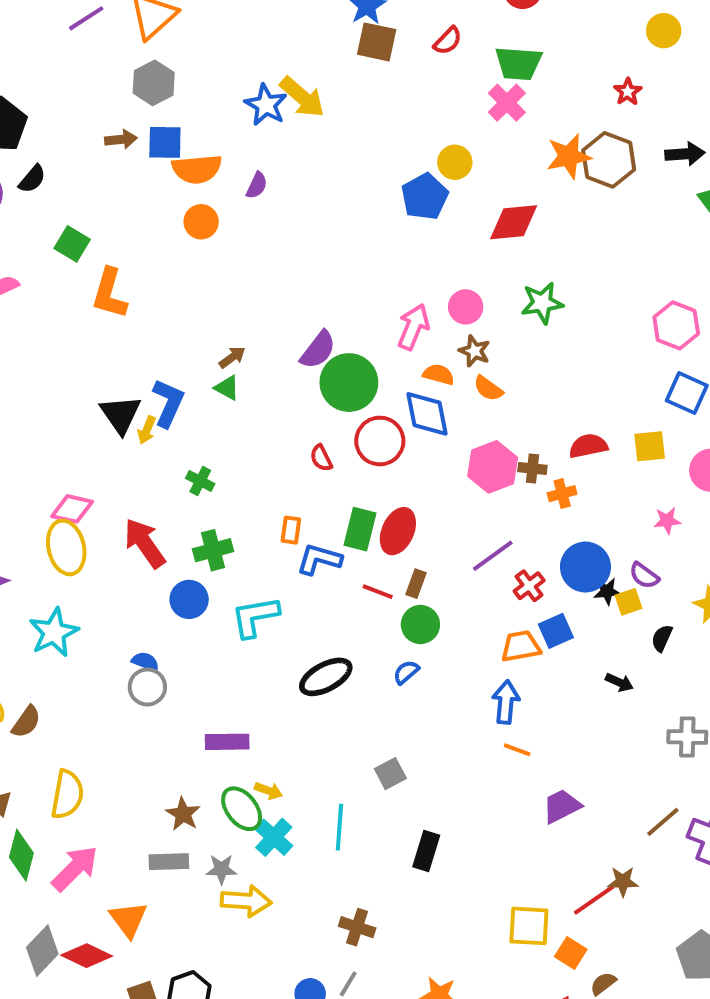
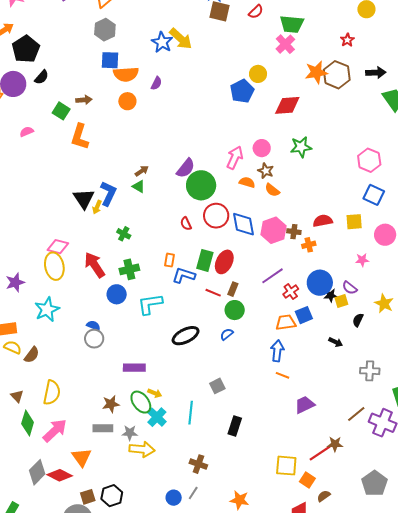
brown arrow: (121, 139) -> (84, 100), moved
blue diamond: (427, 414) -> (243, 224), moved
brown star: (183, 814) -> (111, 404), turned 30

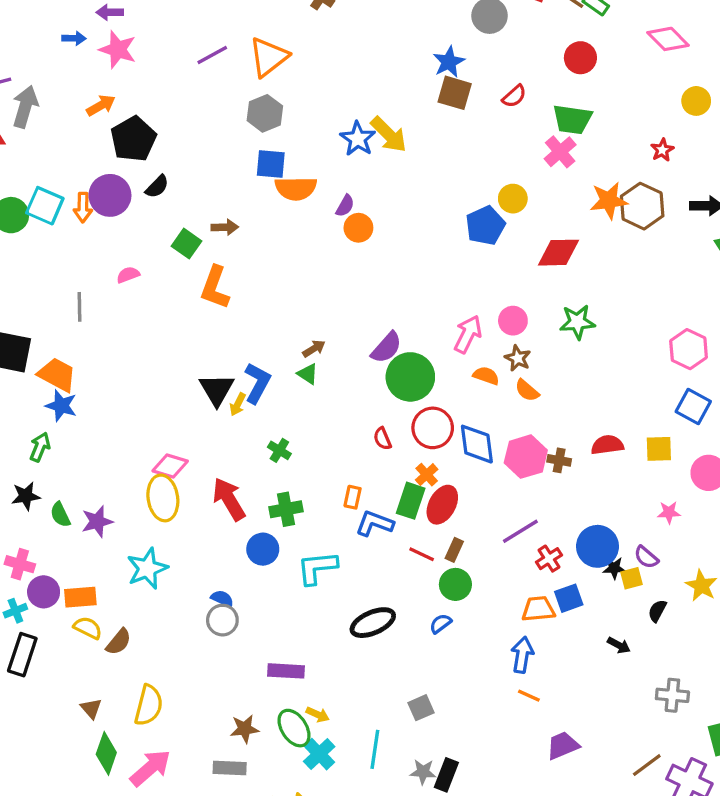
orange circle: (127, 101) -> (358, 228), moved
orange cross: (309, 245) -> (427, 475), moved, turned -32
gray star: (130, 433) -> (423, 772), moved

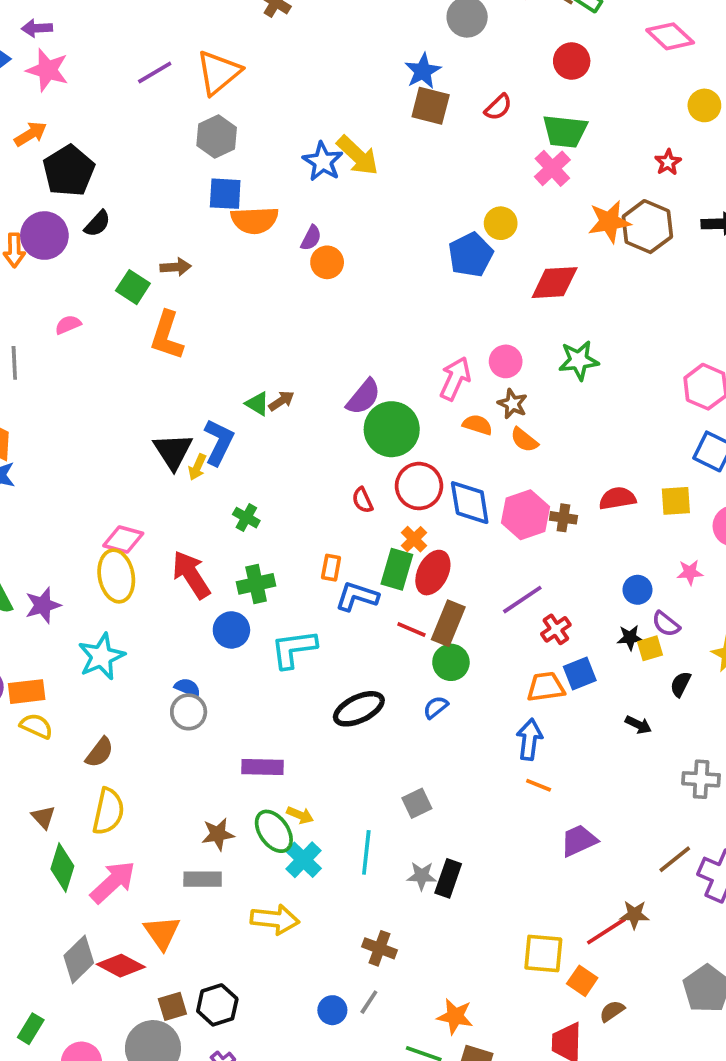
green triangle: (308, 374) -> (257, 404), moved
blue circle: (597, 546) -> (638, 590), moved, size x0.6
brown rectangle: (454, 550) -> (448, 623), size x1.6
brown semicircle: (119, 642) -> (99, 752), moved

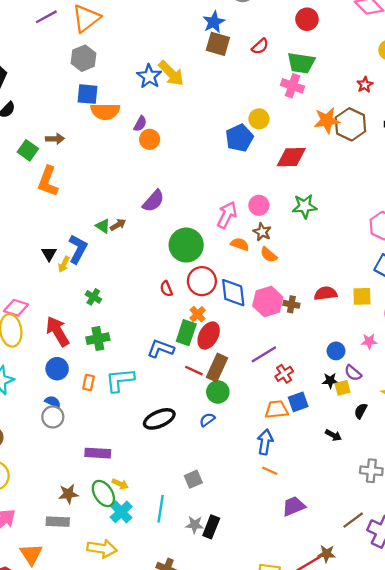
pink cross: (552, 168) -> (292, 86), turned -30
purple semicircle: (363, 397) -> (153, 201), moved
black triangle: (173, 451) -> (49, 254), size x0.6
orange rectangle: (331, 568) -> (89, 383), moved
blue circle: (231, 630) -> (57, 369), moved

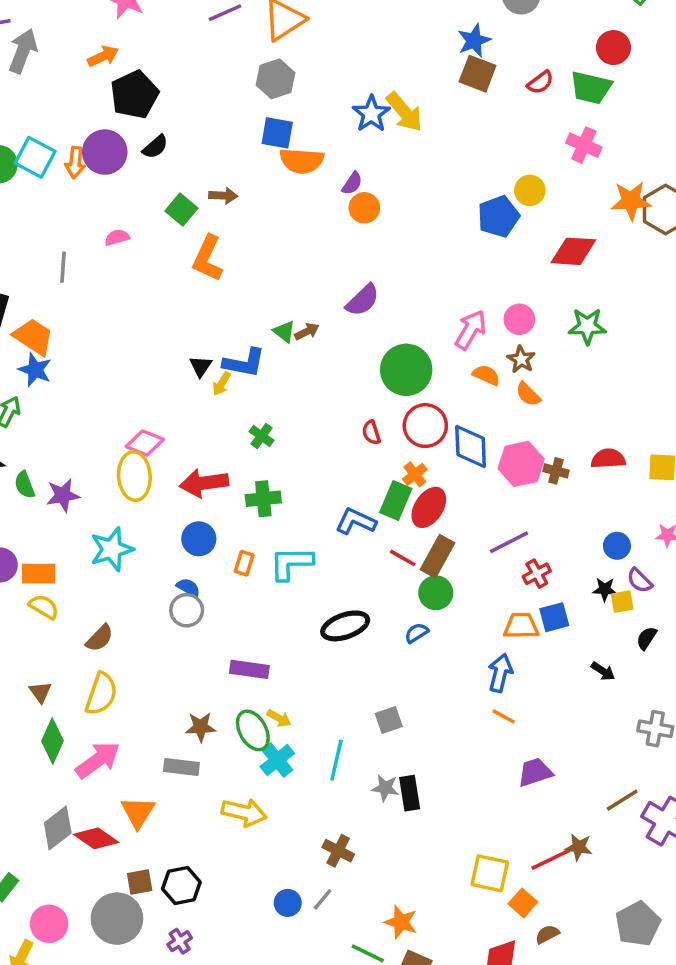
green trapezoid: (301, 63) -> (591, 88), moved
blue L-shape: (78, 249) -> (244, 363), turned 68
red arrow: (58, 331) -> (204, 483), turned -72
black rectangle: (211, 527) -> (410, 793), turned -35

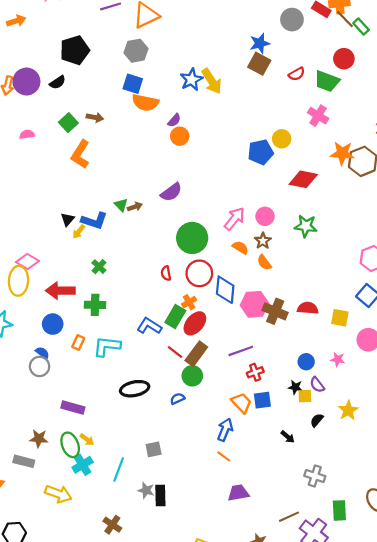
orange arrow: (103, 56) -> (16, 21), moved
black pentagon: (134, 95) -> (75, 50), moved
brown cross: (556, 471) -> (275, 311), size x1.6
orange trapezoid: (521, 626) -> (242, 403), turned 40

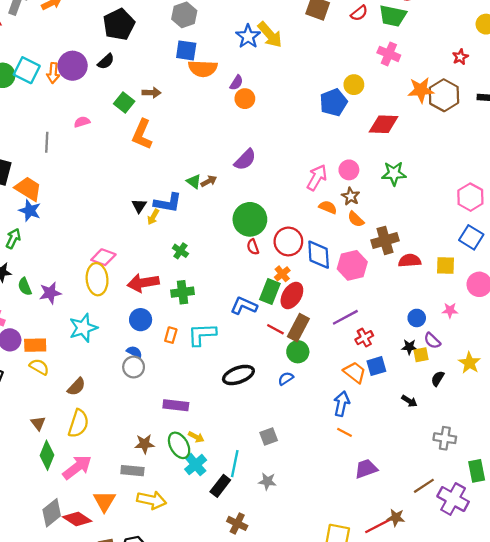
green circle: (192, 238) -> (250, 219), moved
brown cross: (275, 311) -> (385, 240), moved, turned -30
yellow arrow: (58, 494) -> (152, 500), moved
black rectangle: (160, 495) -> (220, 486), moved, turned 48

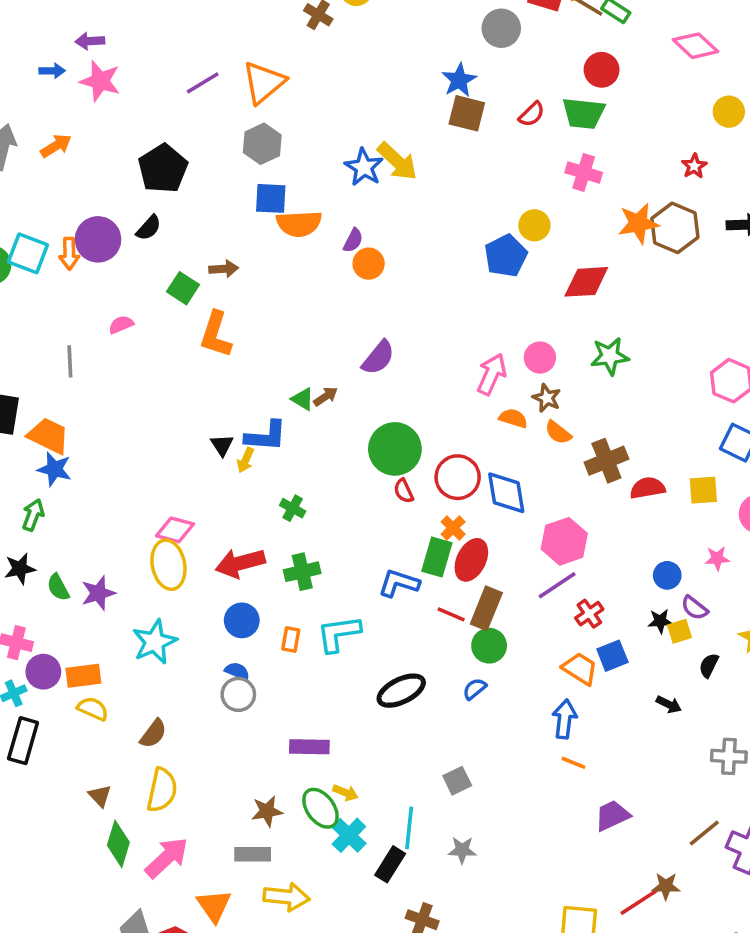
pink hexagon: (352, 265) -> (564, 541), moved

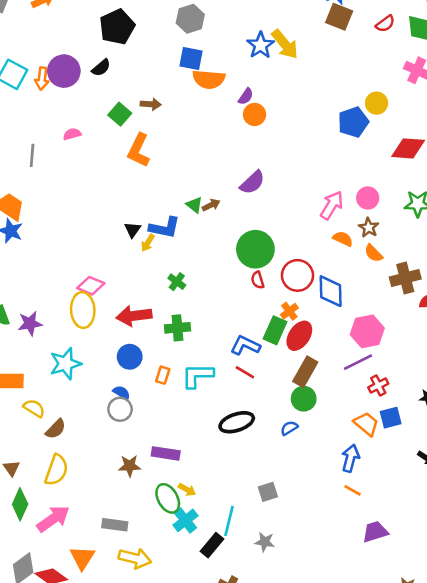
red line: (451, 614) -> (245, 372), moved
yellow semicircle: (93, 709) -> (34, 408), moved
brown star: (267, 811) -> (130, 466), moved

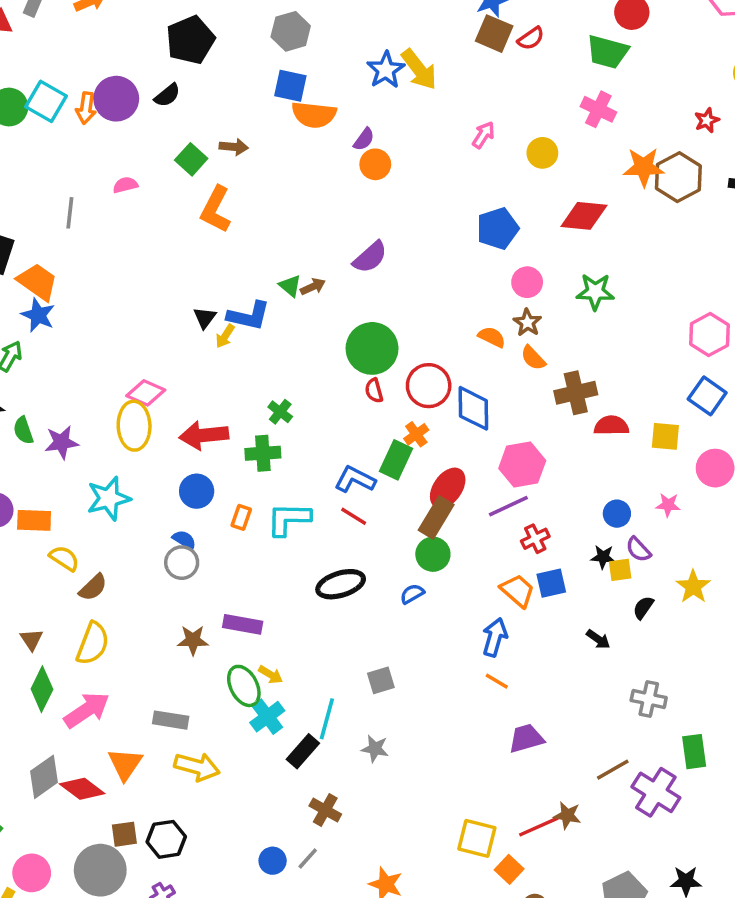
red semicircle: (385, 24) -> (531, 38), moved
blue pentagon: (353, 122) -> (498, 228), moved
pink arrow: (332, 205) -> (483, 135), moved, size x0.7
green cross: (177, 282) -> (280, 412), moved
red ellipse: (299, 336) -> (448, 488), moved

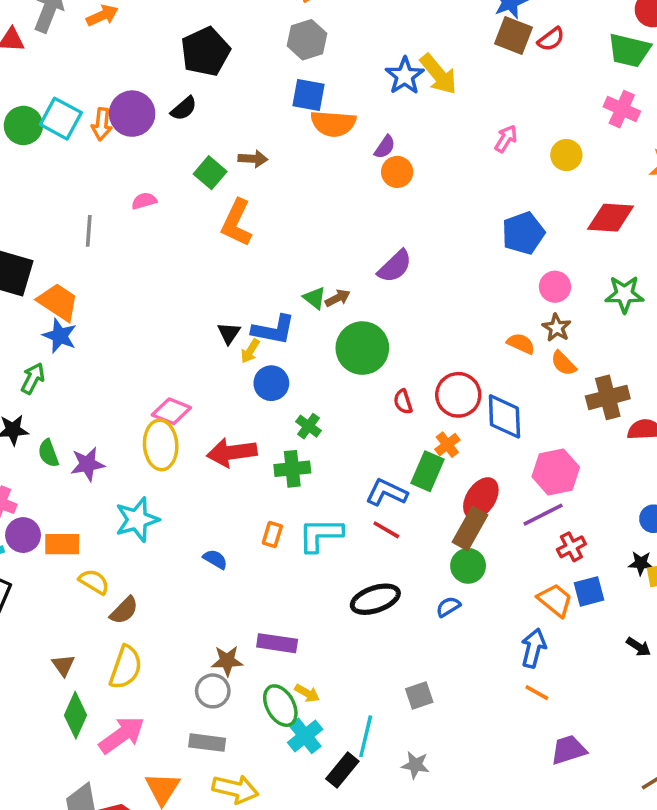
green circle: (372, 348) -> (362, 348), moved
blue circle: (197, 491) -> (271, 383), moved
gray circle: (182, 563) -> (213, 691), moved

